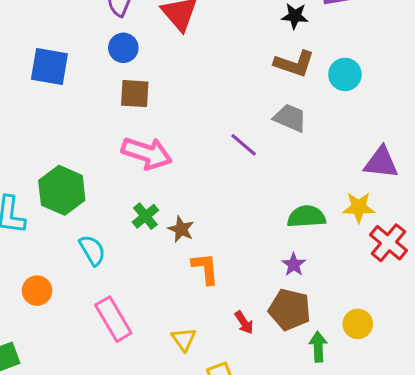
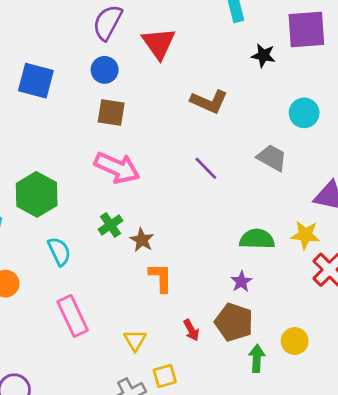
brown L-shape: (294, 64) -> (209, 102), moved
gray trapezoid: (290, 118) -> (272, 158), moved

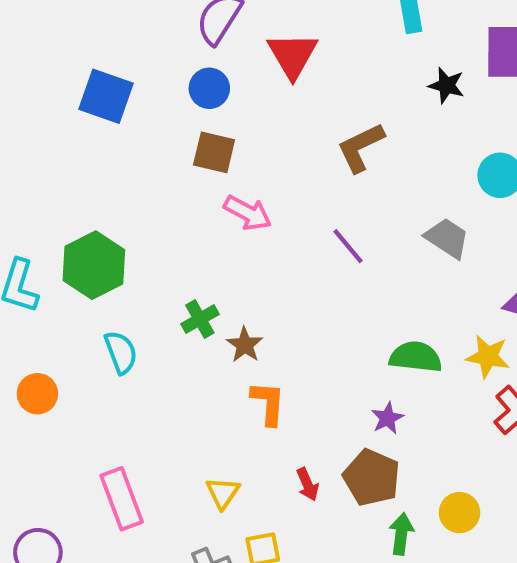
brown L-shape: (209, 102) -> (361, 147), turned 126
pink arrow: (117, 168) -> (248, 213), moved, size x0.7
pink rectangle: (73, 316) -> (122, 499), moved

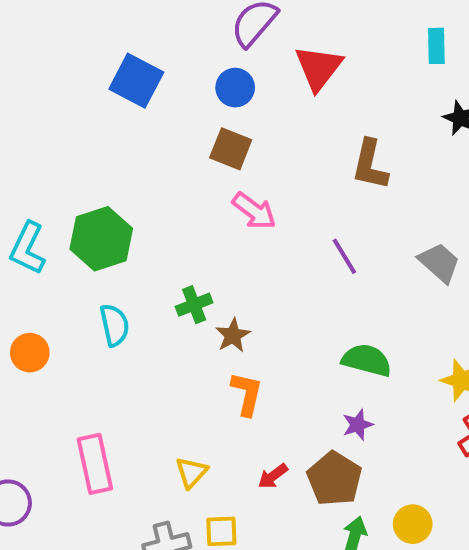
brown L-shape: (361, 147) -> (370, 165), turned -60
green semicircle: (416, 357) -> (367, 360), moved
red arrow: (308, 484) -> (273, 476), turned 68

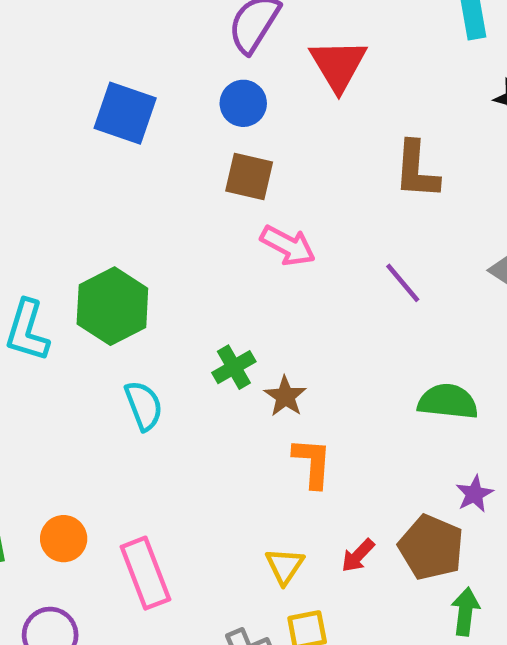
orange circle: (30, 353) -> (64, 539), moved
purple star: (358, 425) -> (474, 494), moved
yellow triangle: (191, 472) -> (285, 566), moved

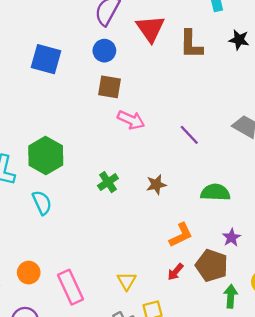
brown L-shape: (416, 170) -> (191, 44), moved
brown star: (285, 396) -> (156, 185), moved, turned 30
cyan semicircle: (144, 406) -> (42, 203), moved
orange L-shape: (312, 463) -> (181, 235), moved, turned 64
yellow triangle: (285, 566) -> (127, 281), moved

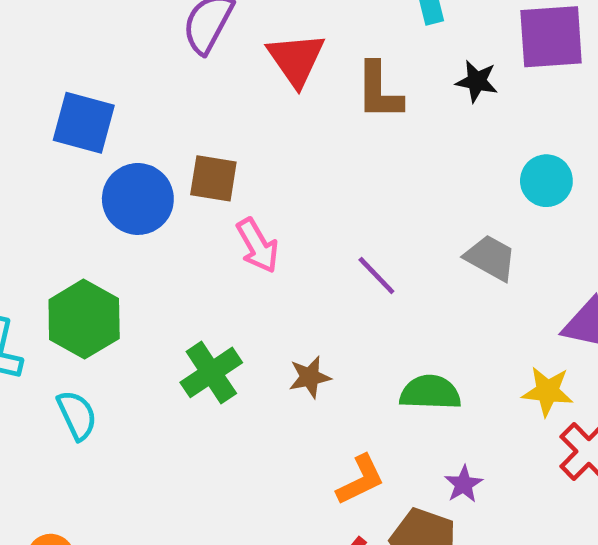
blue circle: (104, 51) -> (138, 199), moved, size x1.5
pink arrow: (131, 120) -> (258, 246), turned 36
green cross: (108, 182) -> (211, 372), size x1.4

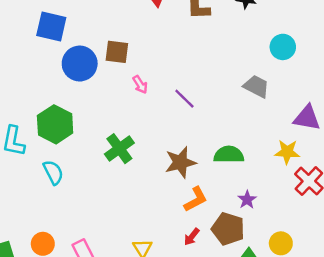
pink arrow: (258, 246) -> (140, 85), size x0.7
purple line: (376, 275) -> (184, 99), moved
brown star: (310, 377) -> (180, 162), moved, size x1.5

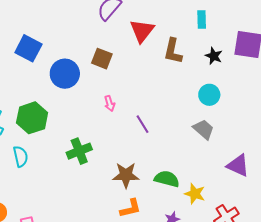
blue square: (51, 27) -> (28, 48), moved
cyan circle: (283, 47) -> (209, 95), moved
brown square: (117, 52) -> (102, 59), moved
yellow star: (287, 152) -> (195, 194), moved

